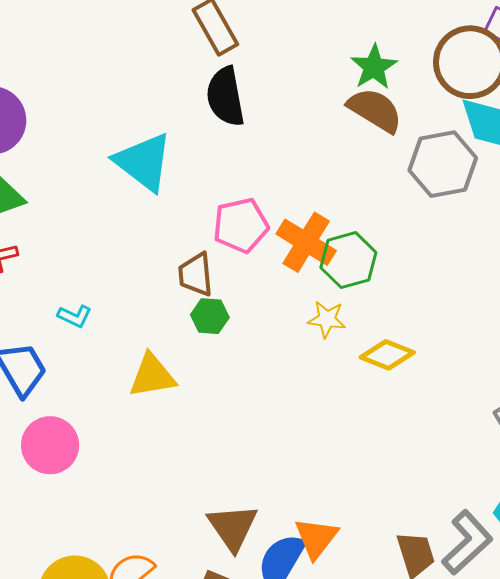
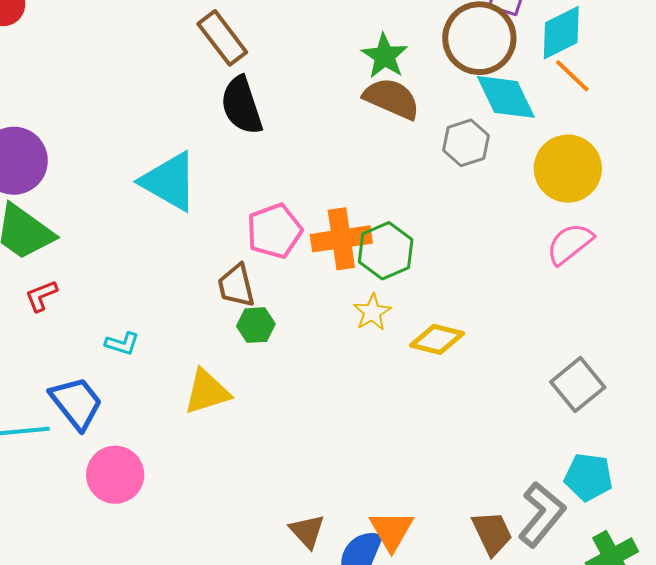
gray hexagon: (443, 164) -> (466, 143), size x0.7
orange cross: (306, 242) -> (341, 239), turned -32
yellow star: (327, 319) -> (372, 312), turned -30
brown triangle: (233, 527) -> (307, 531), size x0.7

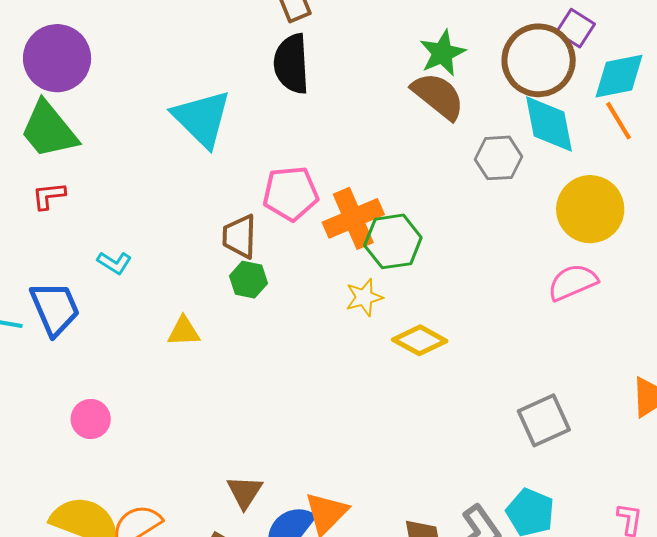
orange cross: (341, 239) -> (353, 218), turned -30
yellow triangle: (207, 392) -> (184, 331), size x0.7
pink circle: (115, 475) -> (91, 419), moved, size x0.7

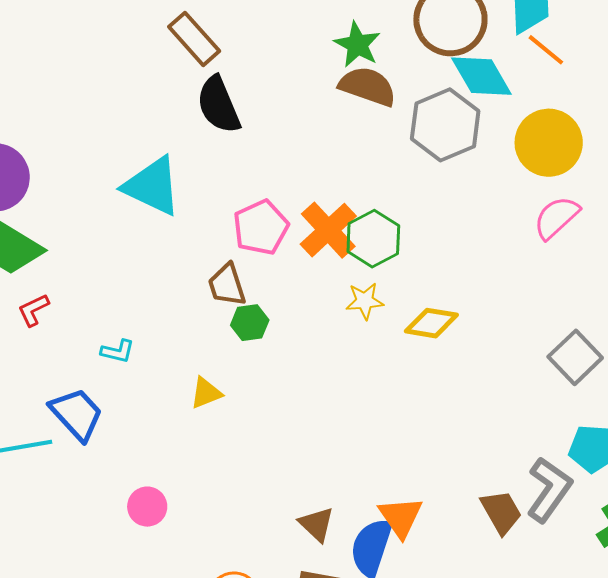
gray hexagon: (499, 158) -> (445, 125), size x1.5
yellow star: (364, 297) -> (365, 301), turned 30

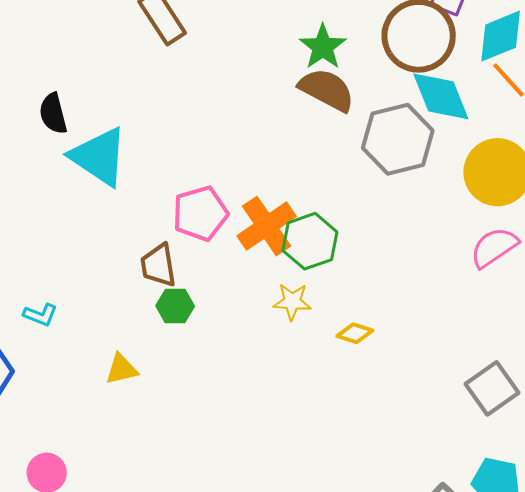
black semicircle: (219, 105) -> (53, 114), moved, size x0.7
yellow diamond: (431, 323) -> (355, 333), size x0.7

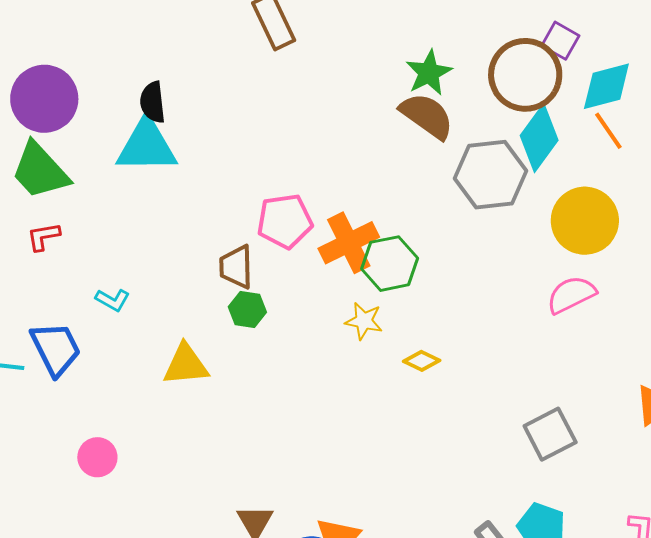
cyan diamond: (441, 96) -> (539, 138), turned 50
cyan triangle: (99, 157) -> (147, 146), moved, turned -42
yellow triangle: (122, 369) -> (186, 365), size x1.4

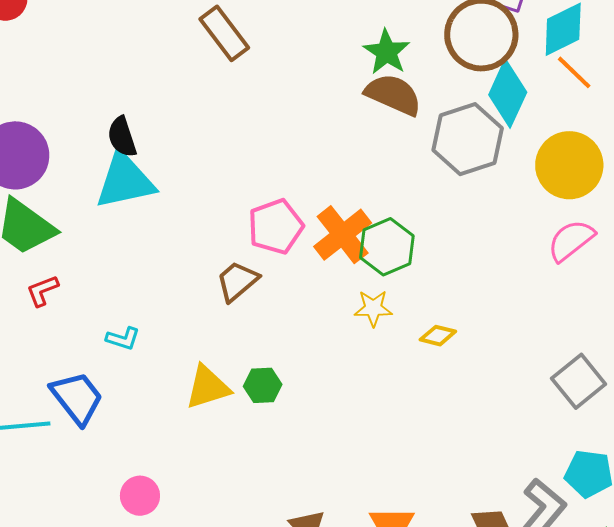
brown trapezoid: (236, 267) -> (237, 281), turned 63
green hexagon: (247, 309) -> (263, 385), moved

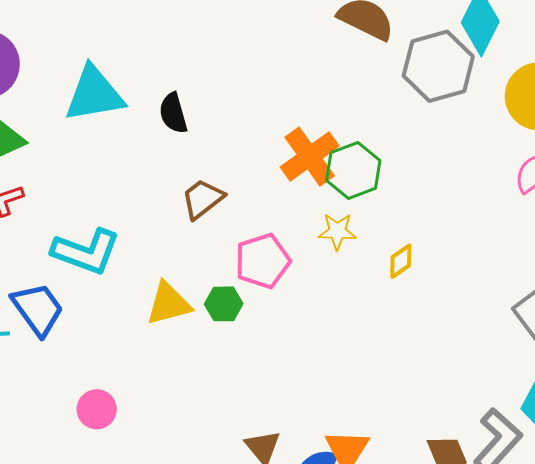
black semicircle: (122, 137) -> (173, 113), moved
pink pentagon: (276, 227) -> (263, 261), moved
yellow diamond: (438, 336) -> (401, 261), turned -51
cyan L-shape: (123, 339) -> (86, 252), size x2.0

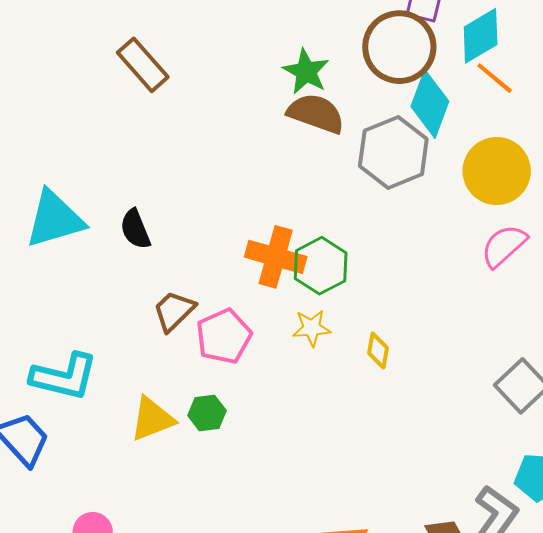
orange cross: (310, 157) -> (276, 257), turned -32
pink pentagon: (263, 261) -> (224, 336), moved
yellow diamond: (401, 261) -> (378, 351), turned -39

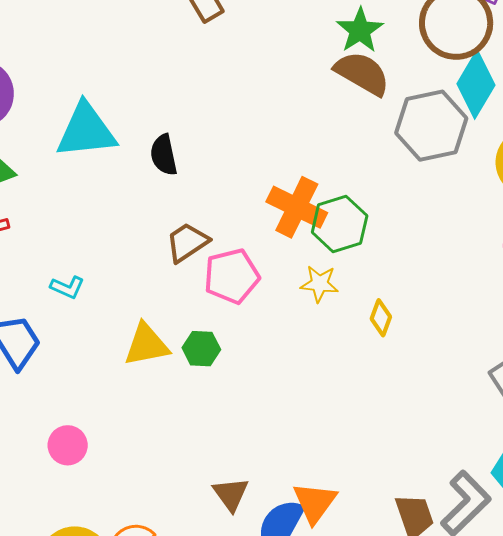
cyan L-shape: (64, 377) -> (67, 287), size x0.5

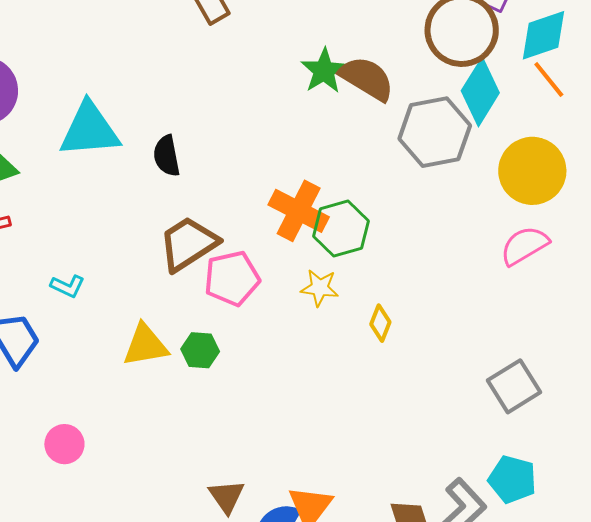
green star: (360, 30) -> (324, 71), moved
brown trapezoid: (187, 242) -> (188, 244), size x1.4

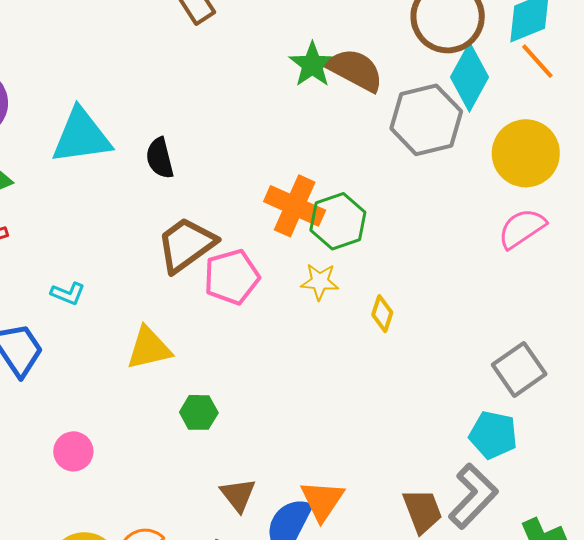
green hexagon: (200, 350) -> (199, 412), moved
cyan pentagon: (512, 479) -> (493, 435), moved

